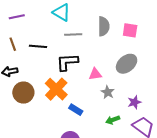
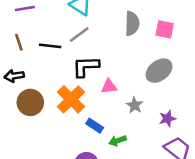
gray line: (73, 35) -> (79, 35), moved, turned -36
pink triangle: (95, 74) -> (109, 86), moved
green arrow: (113, 120) -> (118, 141), moved

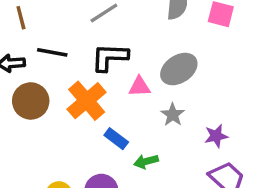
black line: (50, 46) -> (52, 52), moved
gray ellipse: (159, 71) -> (179, 69), moved

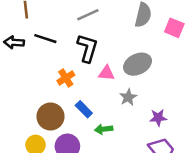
black L-shape: (110, 57) -> (87, 48), turned 96
brown circle: (31, 101) -> (50, 117), moved
orange cross: (87, 101) -> (66, 78), size x0.6

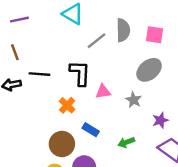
gray line: (88, 15) -> (96, 41), moved
gray ellipse: (138, 64) -> (149, 70), moved
gray star: (128, 97) -> (134, 100), moved
green arrow: (104, 129) -> (126, 142), moved

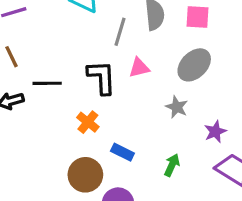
gray line: (96, 41) -> (120, 32), turned -30
pink triangle: (103, 92) -> (139, 68), moved
green arrow: (126, 142) -> (172, 165), turned 140

